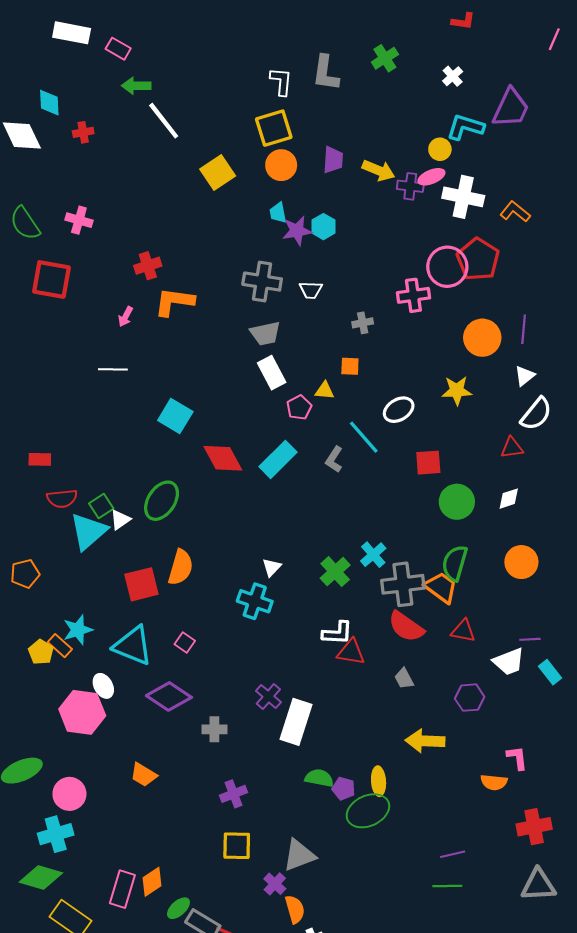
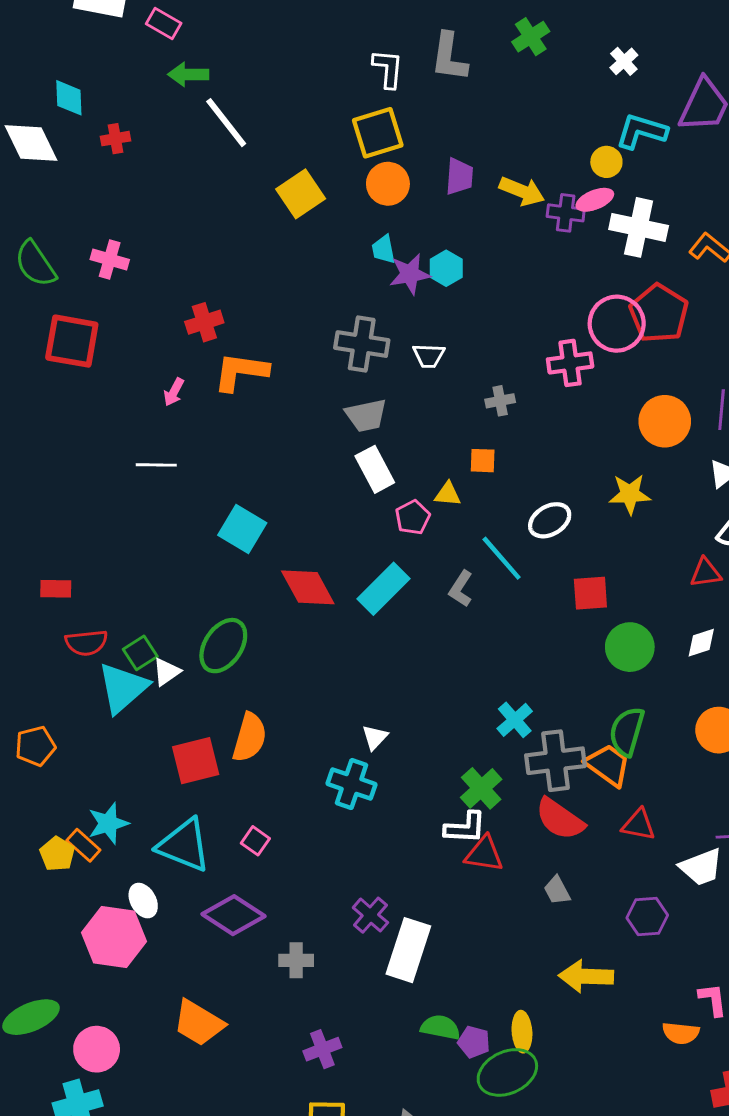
green cross: (335, 572) -> (481, 788), moved
orange trapezoid: (144, 775) -> (199, 1023), size x1.4

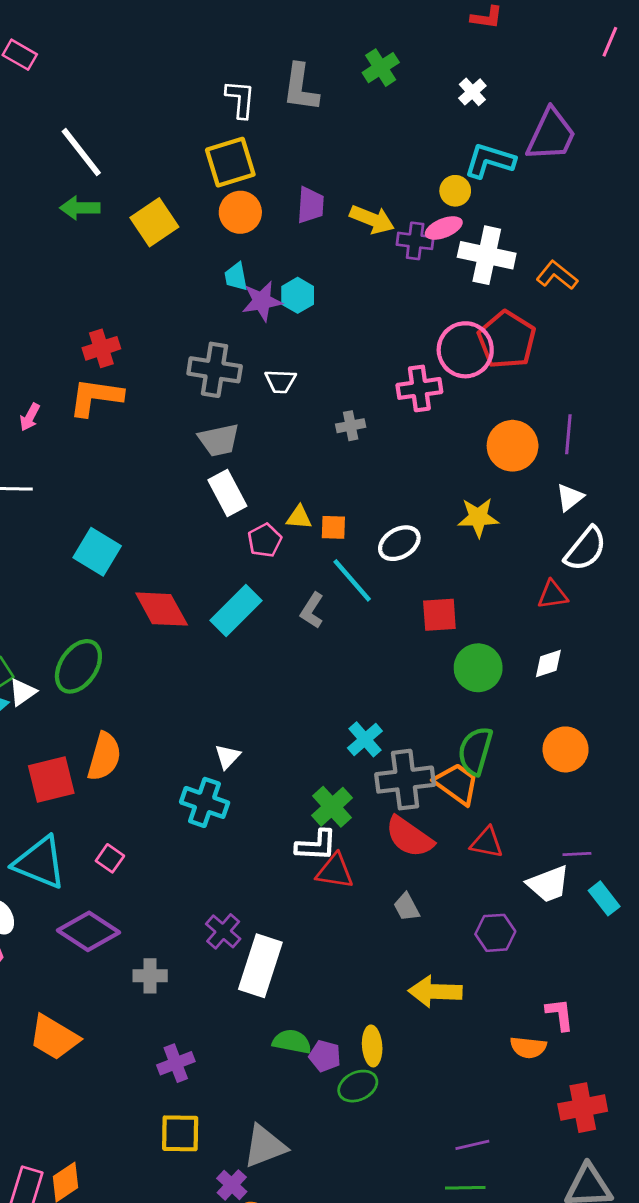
green arrow: (188, 74) -> (80, 208), moved
red cross: (204, 322) -> (101, 348), moved
orange square: (483, 461) -> (333, 527), moved
green ellipse: (507, 1072) -> (358, 1086), size x0.7

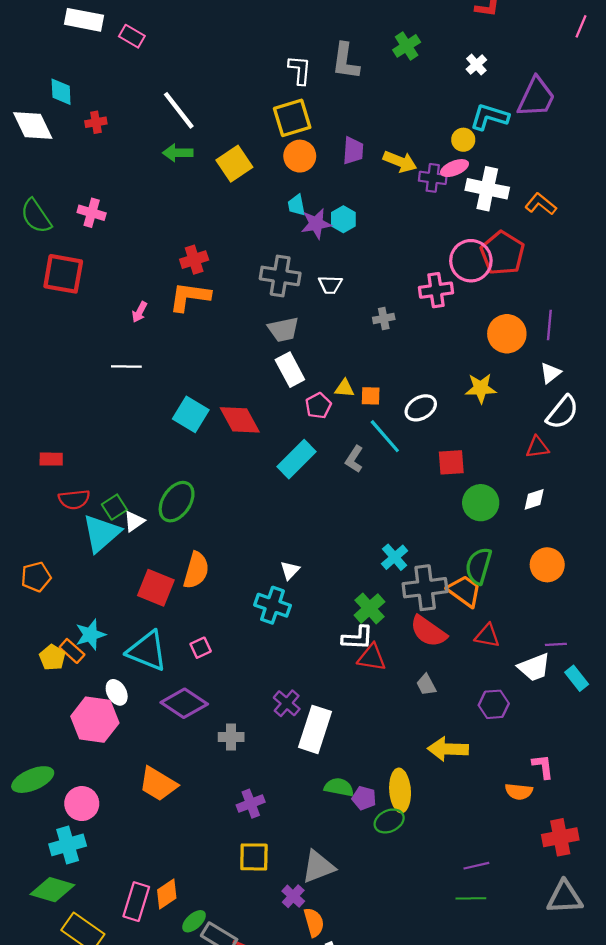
red diamond: (162, 609) -> (240, 420), moved
red square: (51, 780) -> (156, 588), turned 36
pink square: (110, 858) -> (201, 648), turned 30
yellow ellipse: (372, 1046) -> (400, 790), size x1.4

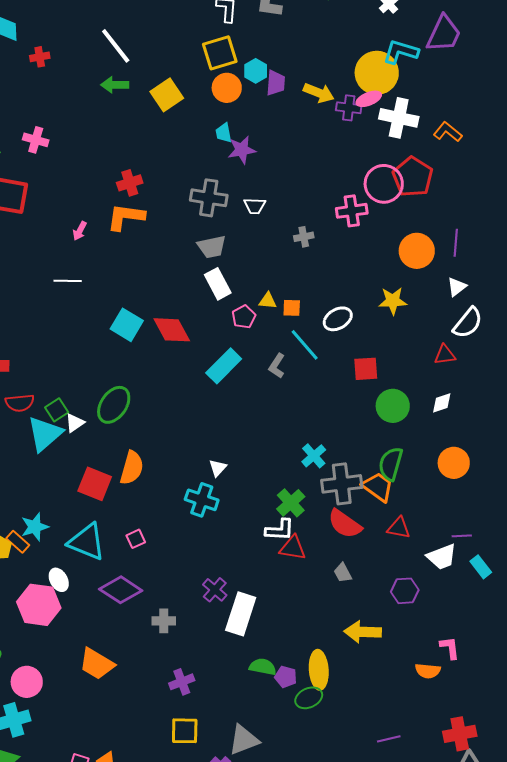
yellow circle: (463, 140) -> (377, 73), size x2.0
cyan hexagon: (343, 219) -> (256, 71), moved
red cross: (560, 837) -> (460, 734), moved

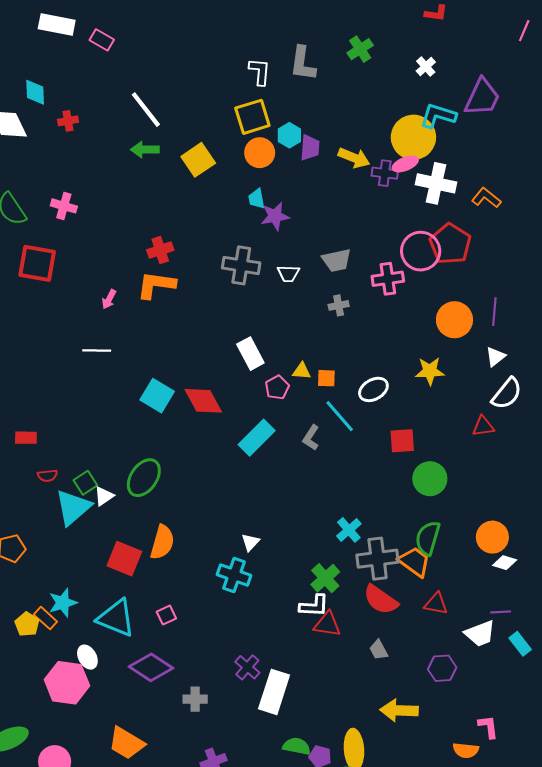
gray trapezoid: (212, 247) -> (337, 260), moved
red semicircle: (20, 403) -> (47, 476), size x0.7
white diamond: (442, 403) -> (505, 563), moved, turned 35

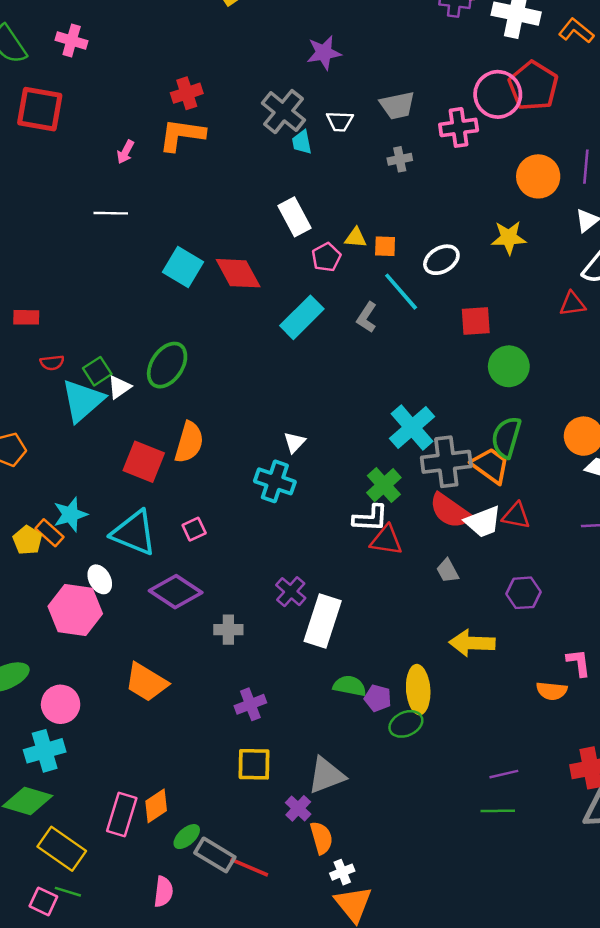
cyan trapezoid: (257, 199) -> (302, 142), moved
gray cross: (241, 265) -> (283, 112), turned 30
cyan cross: (349, 530) -> (412, 428), size x1.5
white trapezoid: (480, 633) -> (483, 522), moved

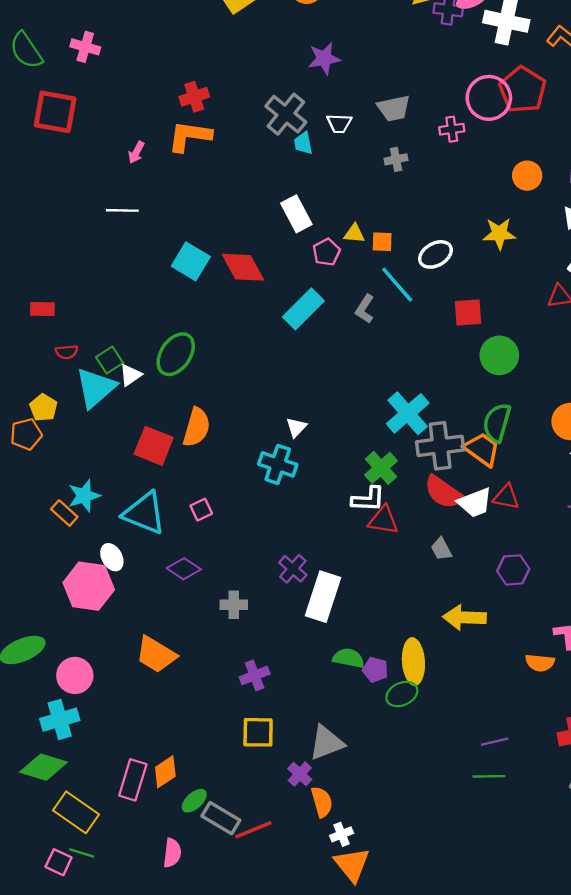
pink cross: (459, 127) -> (452, 129), size x0.7
orange circle: (538, 176) -> (527, 176), size x0.7
yellow pentagon: (27, 540) -> (43, 408), moved
purple diamond: (176, 592) -> (184, 569), size x0.7
red line: (249, 867) -> (253, 830), turned -45

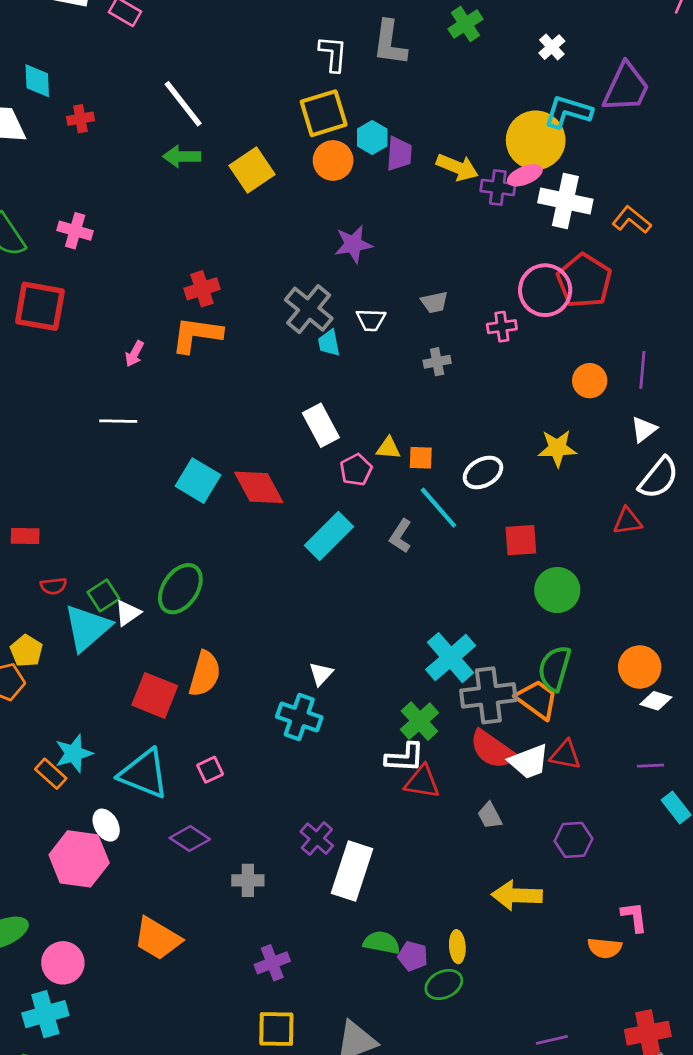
gray trapezoid: (394, 108) -> (434, 302), size x0.7
yellow ellipse: (413, 662) -> (457, 947), size x0.6

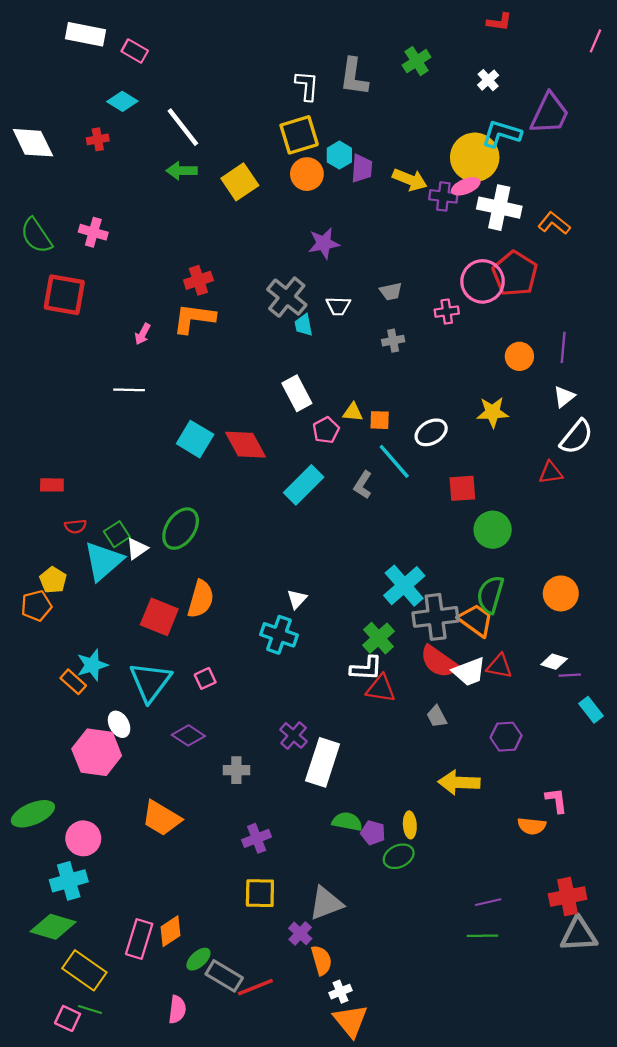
cyan diamond: (37, 81) -> (122, 101), moved, turned -56
white diamond: (656, 701) -> (554, 662), moved
cyan triangle: (144, 774) -> (150, 682), turned 45

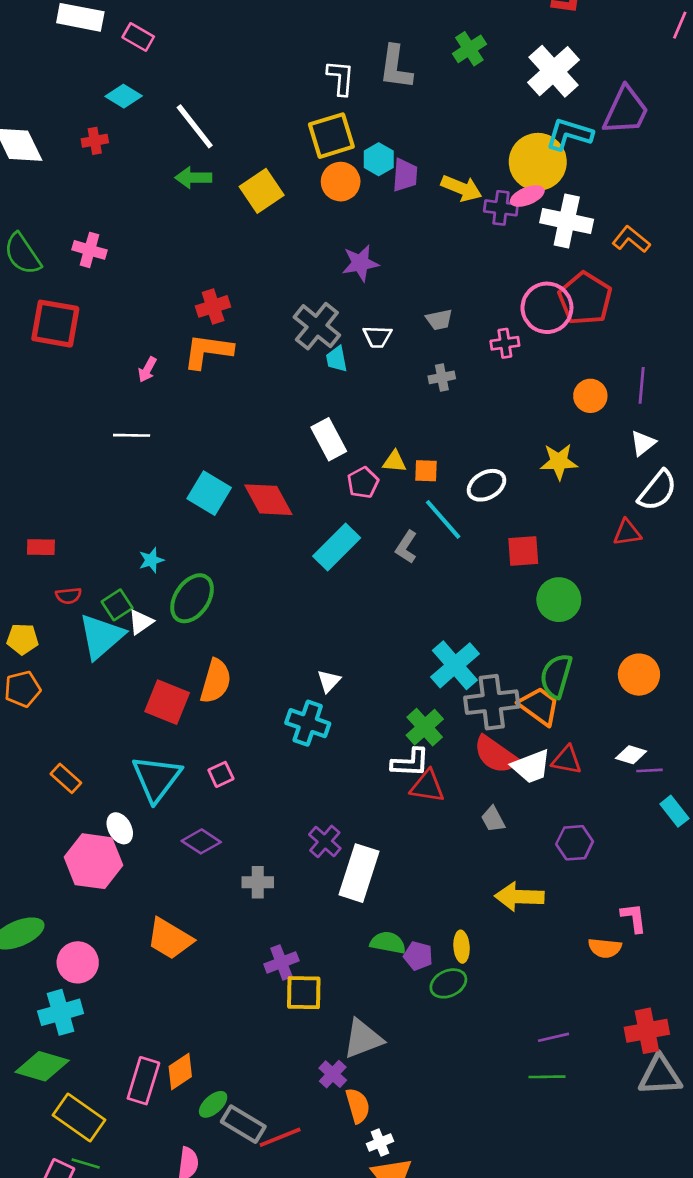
white cross: (488, 80) -> (554, 71), size x2.0
yellow pentagon: (53, 580) -> (22, 639), moved, turned -30
cyan star: (92, 665) -> (151, 560), moved, size x0.7
yellow square: (260, 893) -> (304, 993), moved

